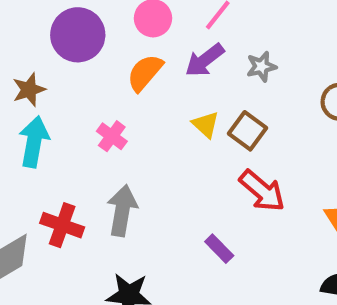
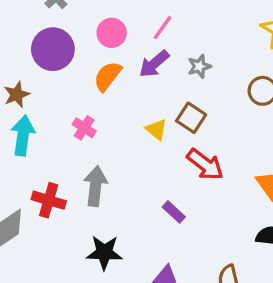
yellow triangle: (206, 125) -> (156, 130), moved

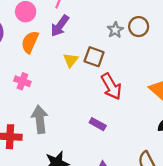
gray star: (199, 66) -> (115, 30), moved
yellow triangle: (156, 130) -> (71, 60), moved, turned 42
red arrow: (205, 164) -> (111, 86), turned 36

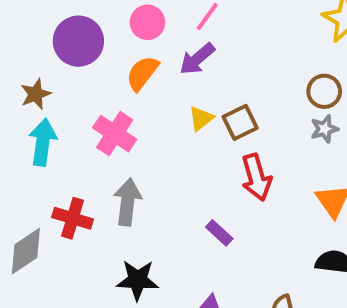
gray star: (115, 30) -> (324, 129), moved
brown square: (94, 57) -> (240, 122), turned 30
pink cross: (22, 81) -> (115, 134), size x1.5

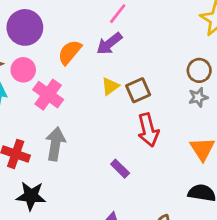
pink circle: (147, 22) -> (23, 70), moved
black star: (138, 280) -> (31, 196), moved

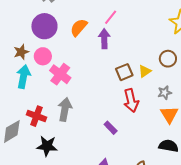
purple arrow: (109, 44) -> (104, 39), turned 126
orange semicircle: (70, 52) -> (79, 28), moved
yellow triangle: (110, 86) -> (145, 71), moved
gray star: (198, 97) -> (165, 93), moved

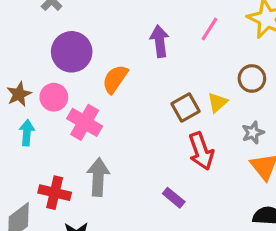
pink line: (111, 17) -> (209, 29), moved
purple circle: (44, 26) -> (72, 52), moved
orange semicircle: (79, 28) -> (115, 79), moved
purple arrow: (104, 39) -> (160, 41), moved
cyan arrow: (23, 77) -> (27, 133), size x0.7

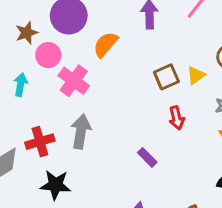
brown star: (19, 94) -> (27, 33), moved
red arrow: (201, 151) -> (177, 118), size x0.7
red cross: (55, 193) -> (40, 142), turned -36

